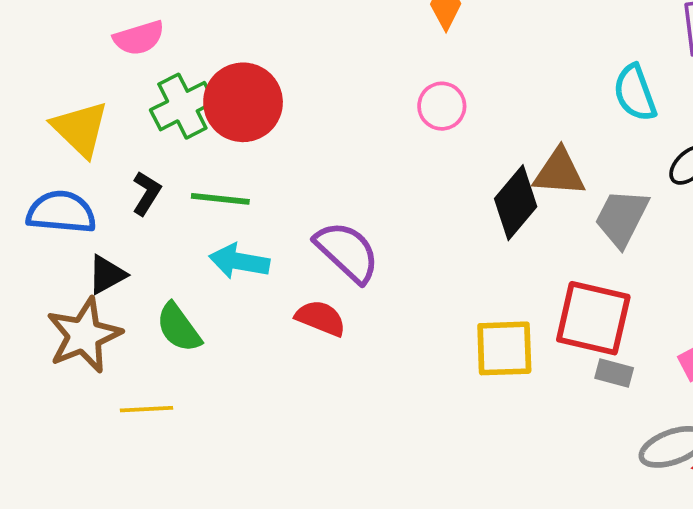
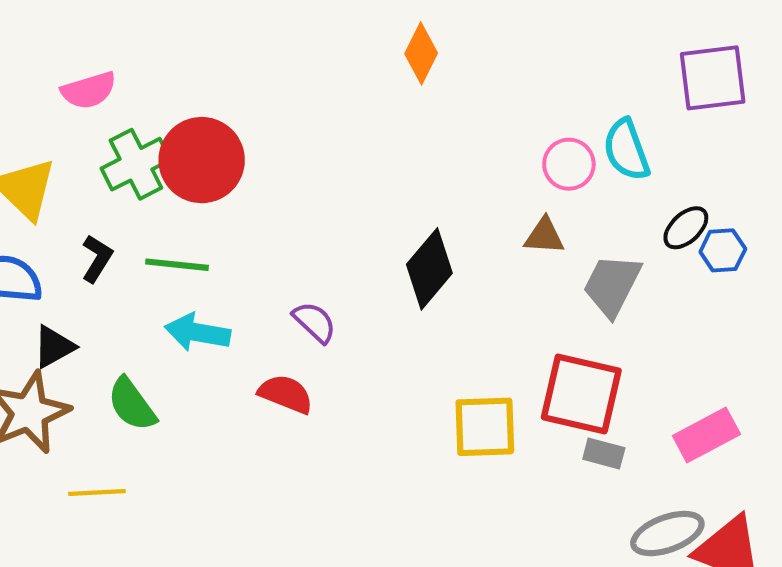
pink circle: (442, 106) -> (569, 164), moved
brown triangle: (559, 172) -> (544, 236), size x0.7
black diamond: (516, 203) -> (429, 269), moved
purple semicircle: (347, 252) -> (314, 322), size x0.6

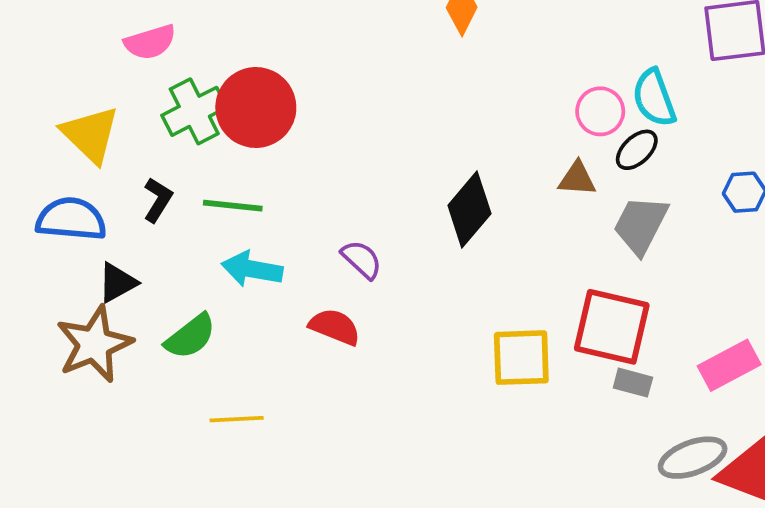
black ellipse: (686, 228) -> (637, 150), moved
green semicircle: (132, 404) -> (190, 336), turned -92
yellow line: (97, 492) -> (237, 419), moved

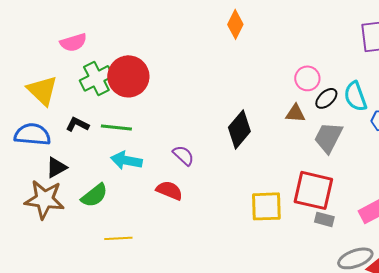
cyan semicircle: (654, 98) -> (355, 96), moved
black L-shape: (158, 200) -> (77, 124), turned -95
brown star: (94, 344) -> (44, 199), turned 30

